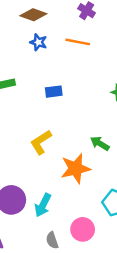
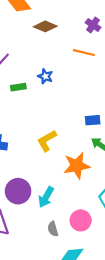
blue star: (38, 42) -> (45, 76), moved
blue rectangle: (54, 92) -> (93, 120), moved

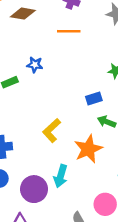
cyan arrow: (46, 197) -> (61, 176), moved

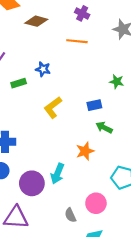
yellow L-shape: (52, 130) -> (53, 107), moved
orange star: (88, 149) -> (85, 151), size x0.7

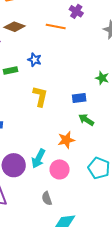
brown diamond: (36, 21) -> (14, 27), moved
orange line: (77, 41) -> (56, 27), moved
yellow L-shape: (53, 107) -> (40, 96), turned 135
pink circle: (96, 203) -> (60, 169), moved

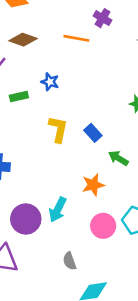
blue rectangle: (79, 98) -> (93, 133), moved, turned 56
pink circle: (60, 169) -> (103, 226), moved

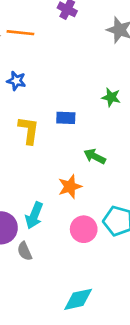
orange line: (76, 38) -> (20, 33), moved
blue rectangle: (93, 133) -> (66, 118), moved, turned -42
gray semicircle: (69, 261) -> (25, 251), moved

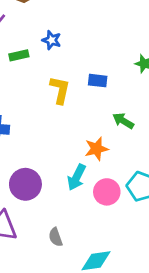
cyan arrow: (34, 215) -> (77, 177), moved
gray semicircle: (25, 251) -> (56, 237), moved

